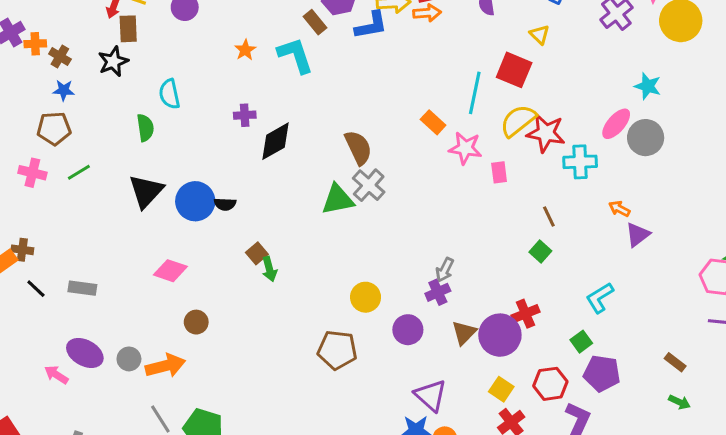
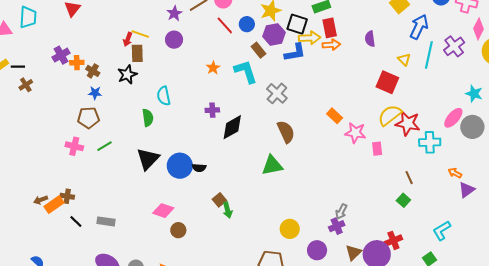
cyan line: (475, 93) -> (429, 55), moved
gray cross: (369, 185) -> (277, 93), moved
brown circle: (196, 322) -> (178, 230), moved

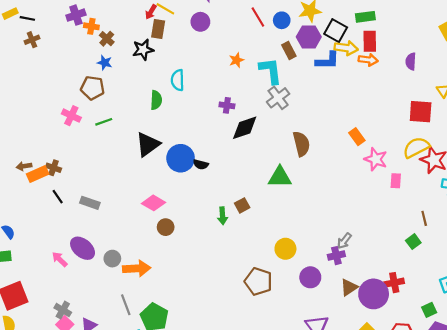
red square: (387, 82) -> (421, 112), turned -30
gray cross: (277, 93) -> (278, 98), moved
brown square: (219, 200) -> (242, 205), moved

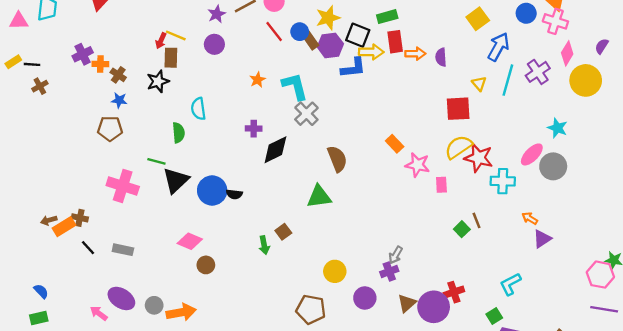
brown rectangle: (289, 51) -> (310, 40), moved
orange arrow: (368, 60) -> (415, 54), moved
pink cross: (71, 116) -> (123, 186), moved, size x1.5
green line: (104, 122) -> (156, 161), moved, turned 42
green square: (413, 242) -> (462, 229), moved

